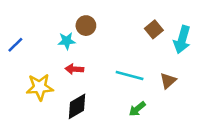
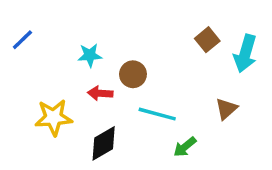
brown circle: (86, 26) -> (133, 74), moved
blue line: (15, 45) -> (22, 40), moved
cyan line: (130, 76) -> (157, 114), moved

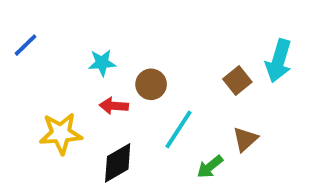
brown square: (207, 40) -> (237, 80), moved
brown triangle: (226, 109) -> (245, 139), moved
cyan line: (157, 114) -> (179, 129), turned -72

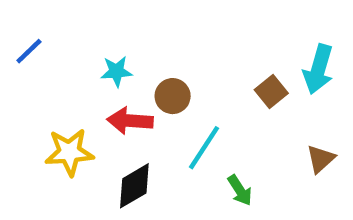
red arrow: (114, 106) -> (130, 121), size x1.4
brown triangle: (245, 139) -> (321, 159), moved
green arrow: (210, 167) -> (240, 190), turned -84

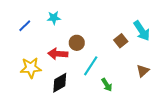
blue line: (29, 51) -> (25, 26), moved
cyan arrow: (318, 69) -> (142, 31), turned -50
cyan star: (116, 71) -> (54, 18), moved

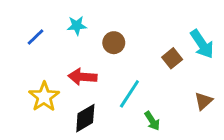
brown circle: (77, 43) -> (114, 43), moved
yellow star: (31, 68) -> (44, 97), turned -30

